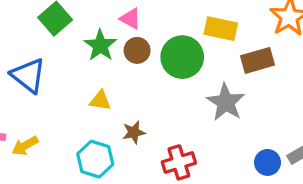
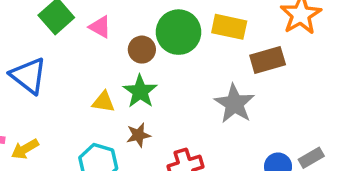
pink triangle: (130, 19) -> (100, 27), moved
green star: (100, 45) -> (140, 91), moved
green circle: (182, 57) -> (179, 32), moved

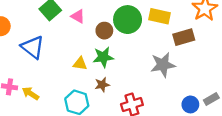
green star: (140, 91) -> (103, 57), turned 30
gray star: (234, 104) -> (163, 65), turned 30
yellow arrow: (25, 149) -> (30, 93), turned 63

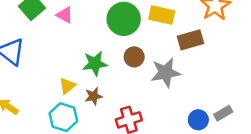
brown circle: (104, 31) -> (134, 57), moved
yellow triangle: (80, 64) -> (67, 86), moved, turned -48

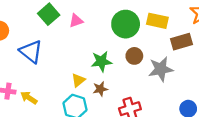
pink triangle: (65, 15) -> (76, 21), turned -48

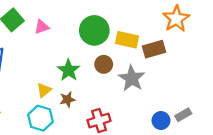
yellow rectangle: (157, 21) -> (127, 40), moved
green star: (101, 61) -> (69, 70), turned -30
gray star: (161, 69) -> (132, 78), turned -30

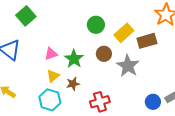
pink triangle: (42, 27) -> (51, 54), moved
green circle: (94, 30) -> (96, 25), size x0.7
yellow rectangle: (127, 40) -> (124, 33), turned -54

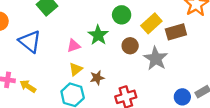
green star: (74, 59) -> (98, 35), moved

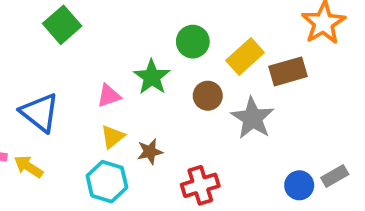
blue triangle: (30, 41) -> (40, 112), moved

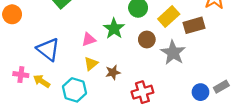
cyan hexagon: (107, 182) -> (75, 90), moved

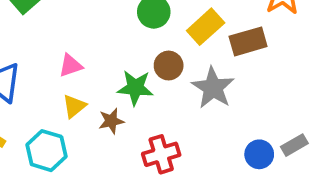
green star: (114, 29) -> (135, 88), moved, turned -30

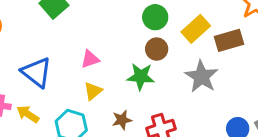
brown circle: (169, 66) -> (157, 49), moved
brown star: (111, 121) -> (122, 120), moved

